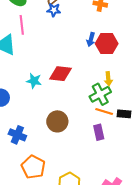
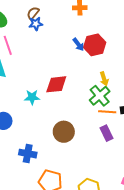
blue arrow: (91, 40) -> (78, 44), turned -40

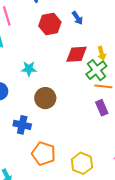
red hexagon: (95, 45) -> (50, 24), moved
red diamond: (56, 84) -> (77, 54), moved
brown circle: (64, 132) -> (45, 98), moved

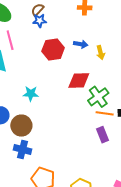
blue arrow: (77, 18) -> (81, 44), turned -48
yellow arrow: (102, 53) -> (100, 52), moved
brown circle: (45, 98) -> (21, 126), moved

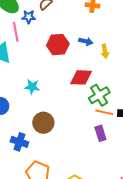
blue star: (40, 21) -> (29, 17), moved
brown circle: (21, 126) -> (43, 123), moved

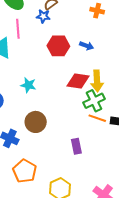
blue star: (29, 17) -> (43, 16), moved
yellow arrow: (105, 51) -> (97, 81), moved, size x1.5
purple rectangle: (100, 133) -> (76, 146), moved

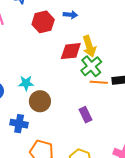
cyan star: (28, 85) -> (26, 83), moved

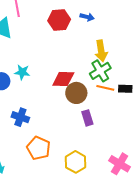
red diamond: (71, 51) -> (63, 79), moved
cyan star: (26, 83) -> (22, 72), moved
brown circle: (40, 101) -> (76, 93), moved

